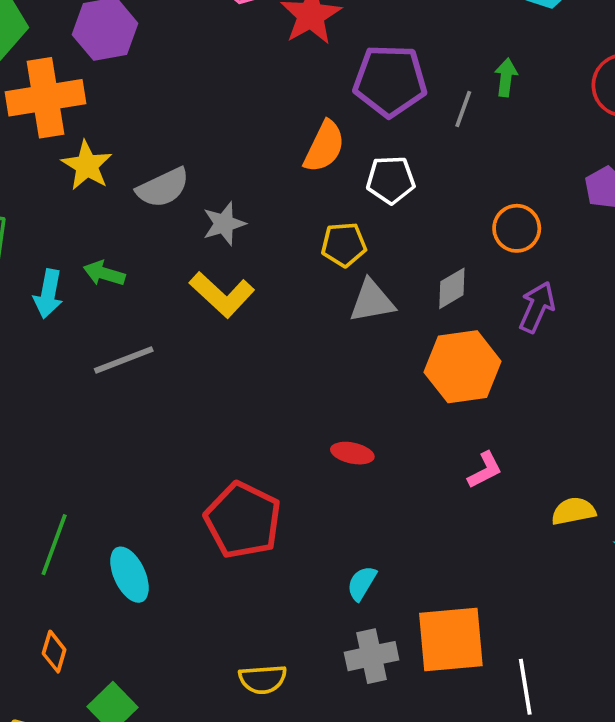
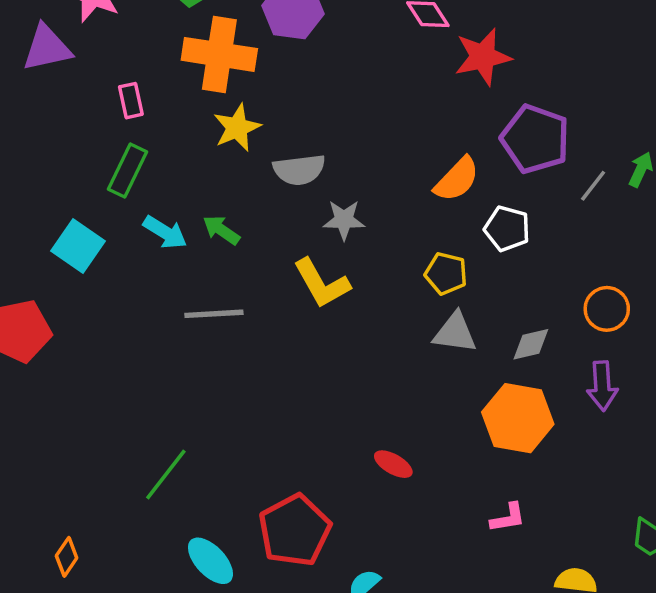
cyan arrow: (48, 294) -> (165, 232), turned -87
purple arrow: (537, 307) -> (602, 386), turned 135
red pentagon: (243, 520) -> (295, 530), moved
green line: (54, 545) -> (166, 474), moved
cyan ellipse: (130, 575) -> (210, 561), moved, turned -36

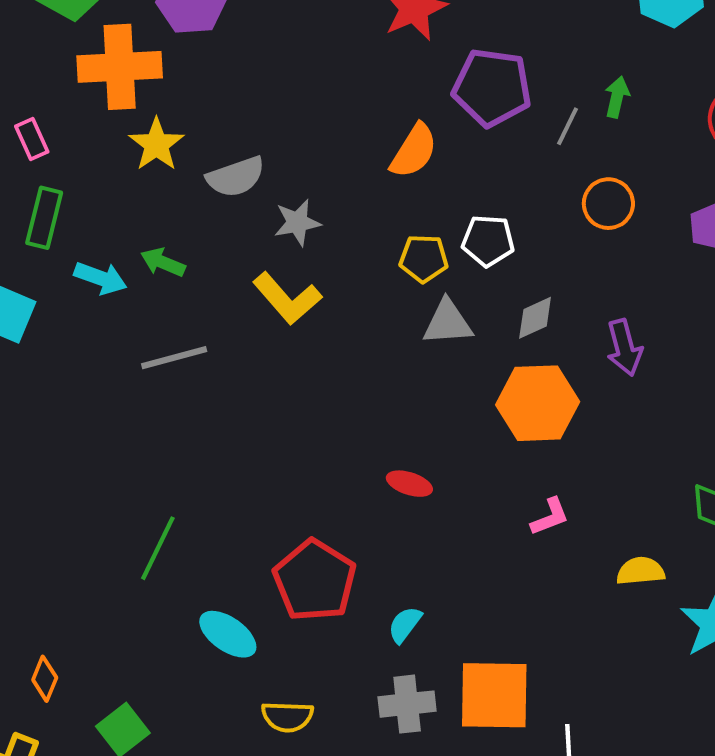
white pentagon: (507, 229) -> (488, 241), moved
orange circle: (607, 309) -> (608, 204), moved
orange diamond: (67, 557) -> (45, 679), moved

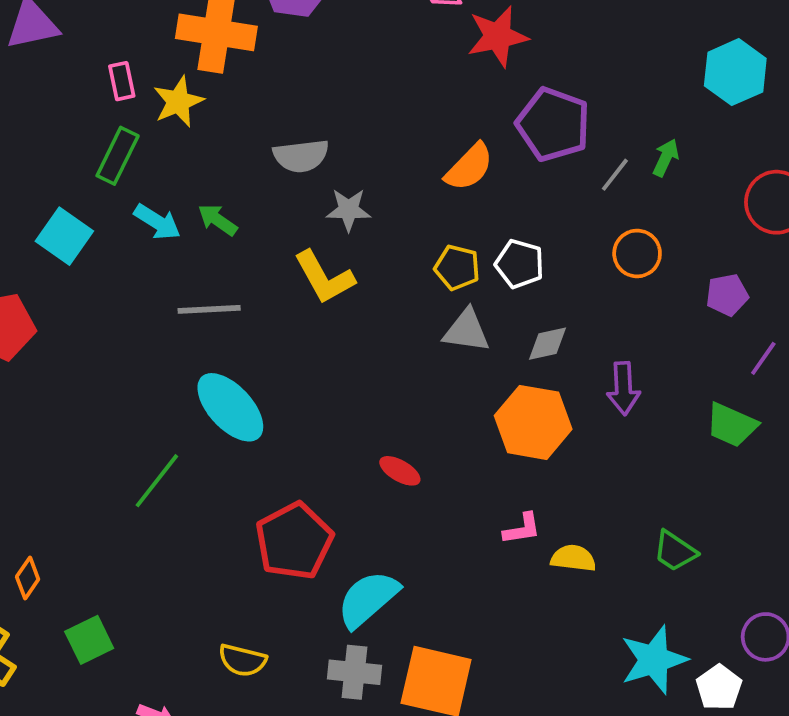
yellow star: (156, 144) -> (178, 102), moved
yellow semicircle: (641, 571) -> (573, 558), moved
cyan semicircle: (405, 625) -> (368, 599), size x1.8
cyan ellipse: (228, 634) -> (230, 407), moved, size x1.4

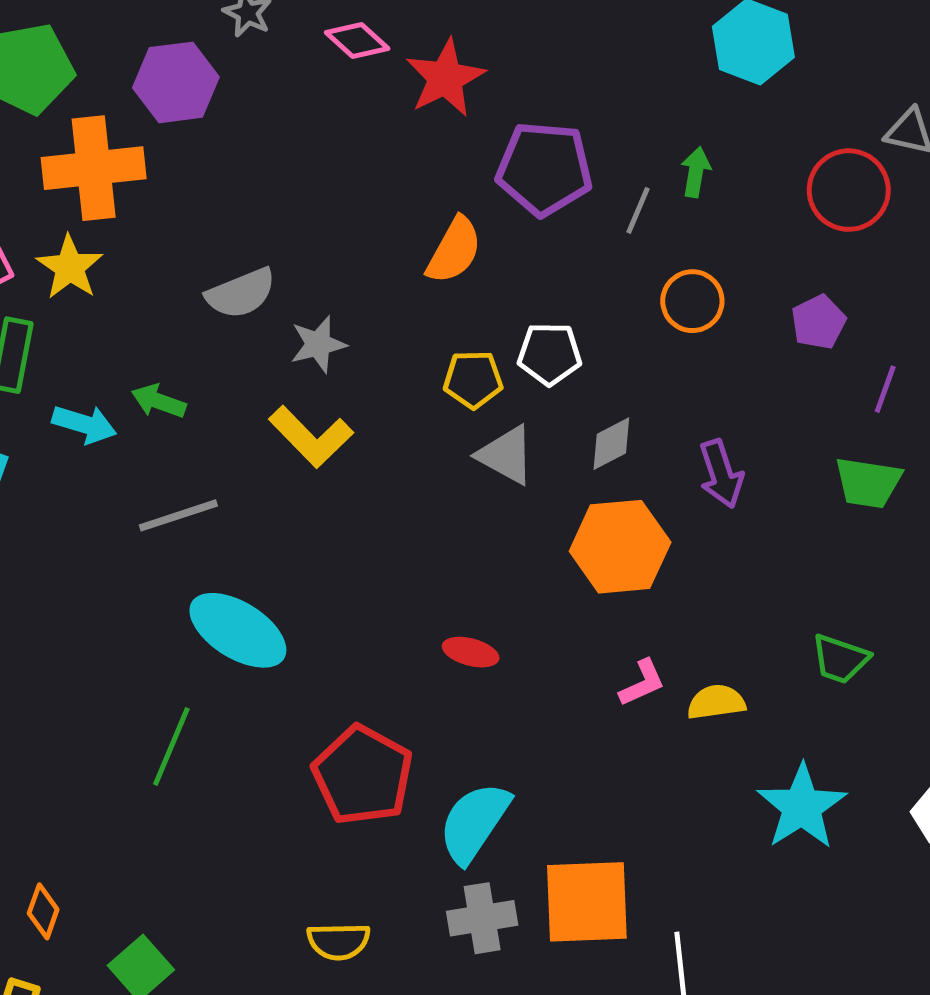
gray triangle: (466, 331) -> (506, 455), turned 36
cyan star: (654, 660) -> (802, 807), moved

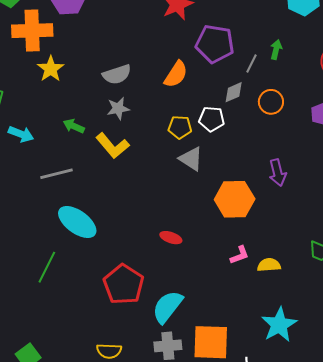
yellow star: (70, 267) -> (51, 69), moved
gray semicircle: (241, 293) -> (117, 74), moved
green arrow: (159, 401) -> (74, 126), moved
gray diamond: (611, 444) -> (234, 92), moved
cyan star: (802, 807) -> (279, 325), moved

